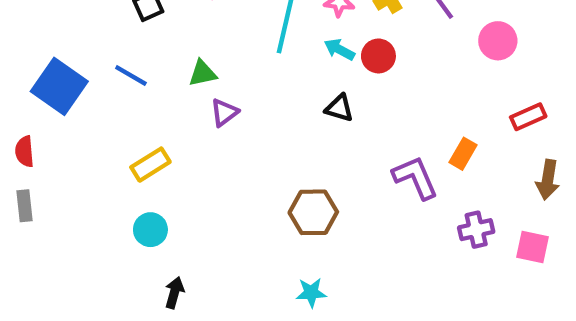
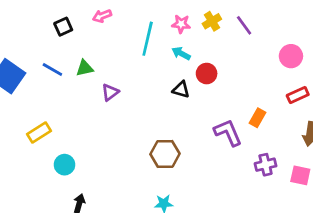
pink circle: (498, 41) -> (291, 56), moved
red circle: (378, 56) -> (207, 74), moved
green triangle: (203, 73) -> (85, 68), moved
yellow rectangle: (150, 165) -> (39, 132), moved

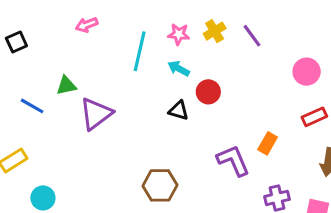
black square: (63, 27) -> (16, 42), moved
blue line: (52, 70) -> (32, 106), moved
purple triangle: (110, 92) -> (96, 114), size x1.6

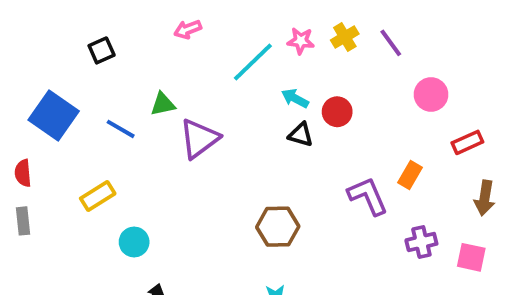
cyan line: (140, 51) -> (253, 62), turned 33
cyan arrow: (179, 68) -> (295, 98), moved
pink circle: (307, 72) -> (431, 94), moved

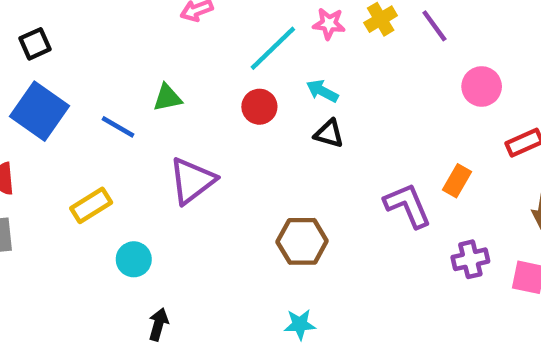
black square: (102, 50) -> (35, 44), moved
red circle: (337, 112) -> (259, 107), moved
purple triangle: (199, 139) -> (192, 181), moved

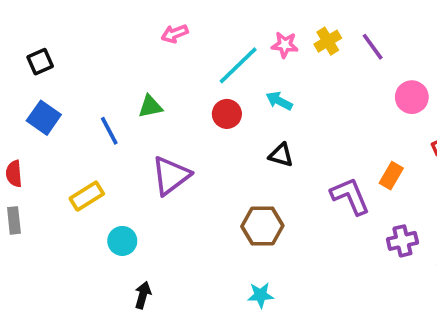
blue square: (39, 111) -> (44, 118), size x0.7
blue line: (118, 127) -> (109, 131), turned 32
black triangle: (329, 134) -> (281, 155), moved

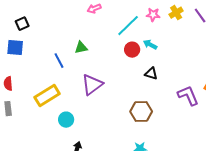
red circle: (227, 114) -> (132, 50), moved
blue square: (44, 118) -> (15, 48), moved, turned -30
yellow rectangle: (87, 196) -> (47, 96), size x1.4

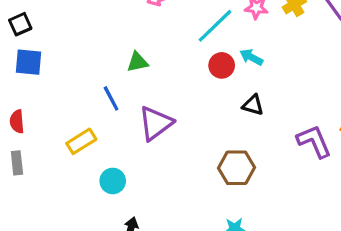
black square: (22, 24) -> (20, 24), moved
blue line: (59, 61) -> (111, 98), moved
yellow rectangle: (47, 96) -> (81, 141), size x0.7

